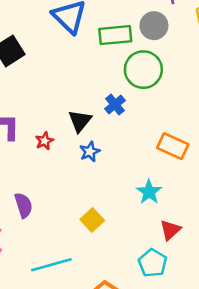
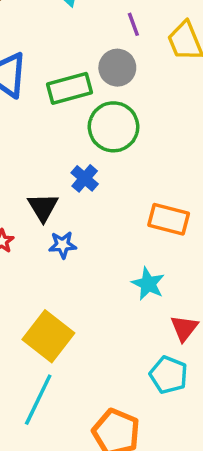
blue star: (90, 152) -> (63, 245), turned 30
yellow square: (92, 220) -> (48, 336), moved, size x1.6
cyan line: (51, 265) -> (38, 400), turned -39

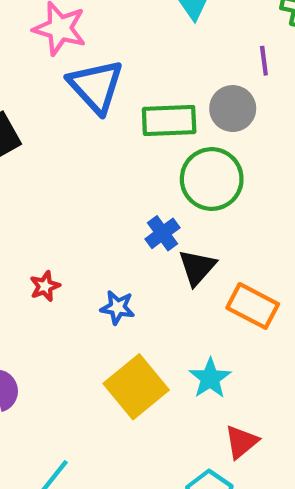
black triangle: (43, 207) -> (197, 267), moved
yellow square: (48, 336) -> (136, 387), moved

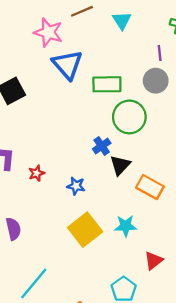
gray circle: (233, 109) -> (156, 81), moved
cyan star: (210, 378) -> (126, 226), turned 30
red triangle: (241, 442) -> (154, 261), moved

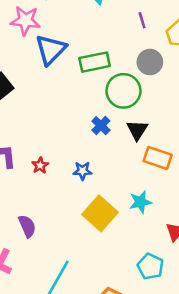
blue triangle: (67, 65) -> (51, 50), turned 36
gray circle: (156, 81) -> (150, 62), moved
black triangle: (120, 165) -> (137, 130), moved

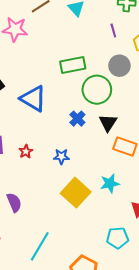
blue triangle: (51, 50) -> (33, 99), moved, turned -44
cyan pentagon: (150, 266) -> (117, 238), turned -30

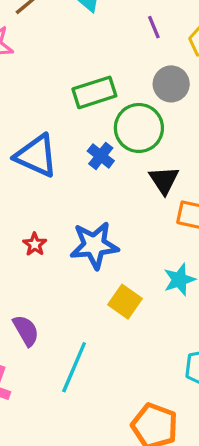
blue cross: (77, 119) -> (101, 156), moved
blue star: (61, 157) -> (94, 245), size x1.8
yellow square: (76, 193) -> (125, 302), size x0.7
cyan line: (40, 246) -> (74, 367), moved

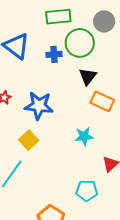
blue cross: (101, 156) -> (54, 54), turned 35
yellow square: (125, 302) -> (29, 140), moved

